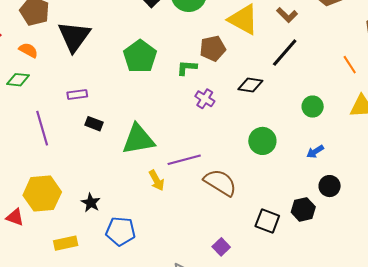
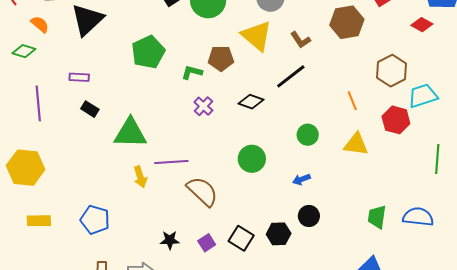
black star: (91, 203) -> (170, 240), moved, turned 30
purple square: (221, 247) -> (207, 243), moved

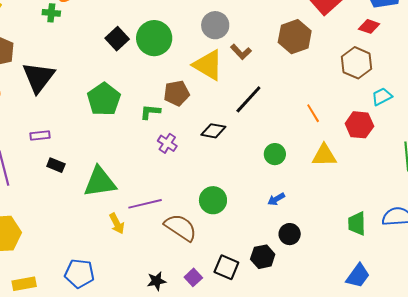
brown L-shape: (300, 40) -> (241, 52), moved
brown hexagon: (391, 71) -> (356, 63), moved
cyan trapezoid: (423, 96) -> (382, 97), size x0.7
green circle: (252, 159) -> (213, 200), moved

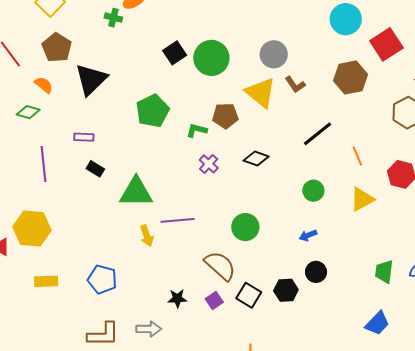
black line: (248, 99) -> (317, 134), moved
yellow triangle: (324, 155) -> (362, 199), turned -36
brown semicircle: (180, 227) -> (220, 266), moved

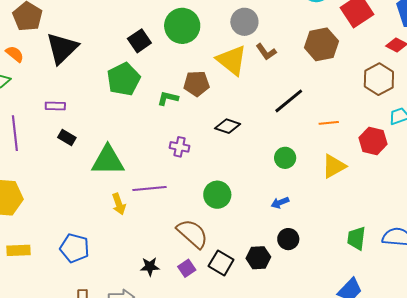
black square: (175, 53) -> (139, 41), moved
orange line: (357, 156) -> (329, 123), turned -72
purple cross: (209, 164) -> (179, 147), moved, turned -30

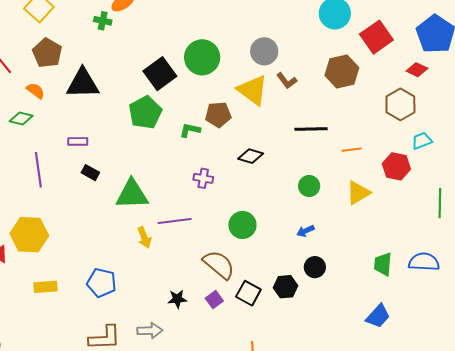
black square: (139, 41) -> (160, 74), size x1.4
black triangle: (62, 48) -> (83, 83), turned 45
black line: (289, 101) -> (311, 129), turned 40

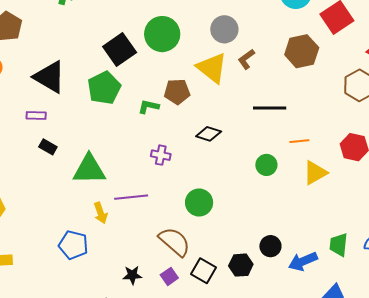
brown L-shape: (287, 81) -> (246, 59), turned 90
black triangle: (83, 83) -> (50, 77), moved, turned 30
orange line: (352, 150) -> (299, 141), moved
blue arrow: (305, 231) -> (303, 261), moved, size x1.6
blue pentagon: (102, 283) -> (73, 245), moved

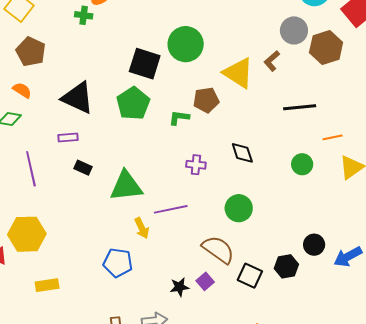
gray circle: (224, 29) -> (294, 30), moved
black square: (120, 49) -> (145, 64), turned -32
black diamond: (209, 134) -> (242, 153), moved, turned 60
purple square: (169, 276) -> (205, 281), moved

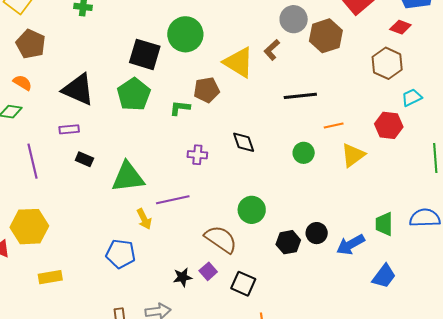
green circle: (239, 208) -> (252, 210), moved
black hexagon: (286, 266) -> (288, 242), moved
black square: (250, 276) -> (243, 284), moved

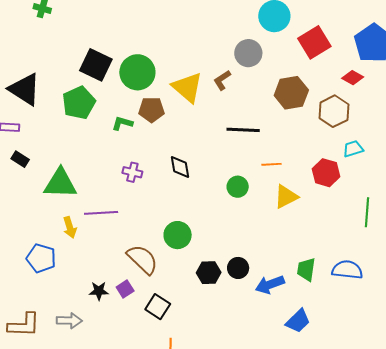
green circle: (185, 34) -> (137, 72), moved
brown hexagon: (326, 36) -> (291, 93), moved

